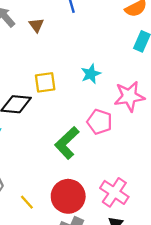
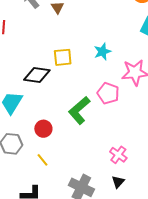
pink cross: (114, 192) -> (118, 155), size x0.7
red circle: (68, 196) -> (43, 129), moved, size x0.6

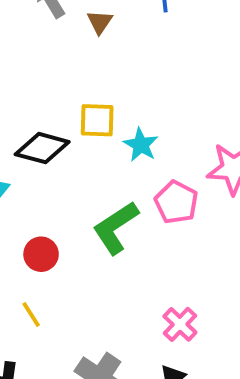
cyan star: (102, 52) -> (141, 145), moved, turned -30

